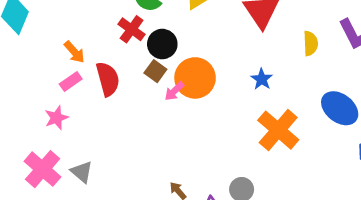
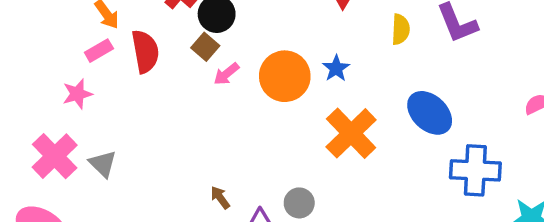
orange circle: (195, 78) -> (285, 76), moved

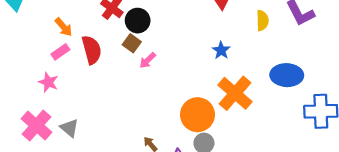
orange circle: (285, 76) -> (198, 115), moved
pink star: (77, 94) -> (48, 82), turned -30
blue ellipse: (430, 113) -> (287, 75), turned -36

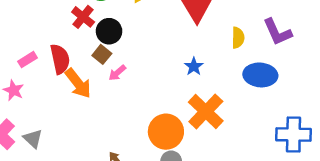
orange arrow: (64, 27) -> (78, 83), moved, size x1.5
blue ellipse: (287, 75) -> (260, 75), moved

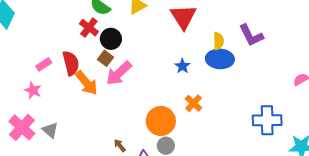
pink arrow: (117, 73) -> (119, 73), size x1.8
blue ellipse: (260, 75) -> (220, 59), moved
orange cross: (206, 111) -> (193, 103), size x0.6

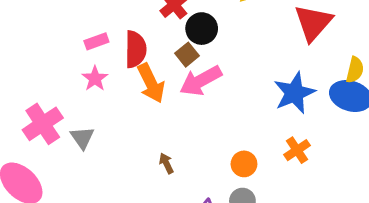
blue star: (182, 66) -> (294, 93), size x1.8
pink star: (33, 90) -> (95, 79), moved
orange circle: (161, 121) -> (244, 164), size x0.6
brown arrow: (120, 145) -> (166, 163), moved

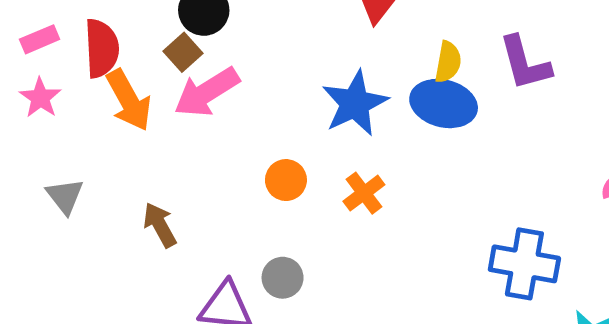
gray triangle: (82, 138) -> (65, 196), moved
brown arrow: (166, 163) -> (160, 225), size x1.4
orange circle: (244, 164) -> (286, 180), moved

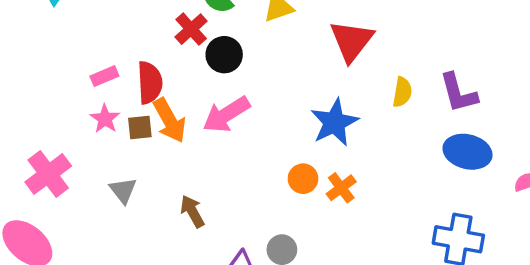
brown square: (183, 52) -> (140, 127), moved, turned 36
blue ellipse: (444, 103) -> (468, 152), moved
orange circle: (286, 180) -> (303, 179), moved

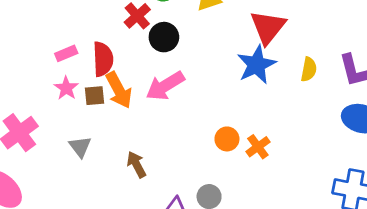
blue star: (334, 122) -> (257, 65), moved

